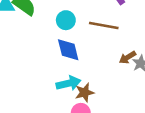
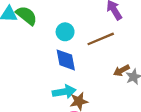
brown line: (104, 26) -> (101, 39), turned -36

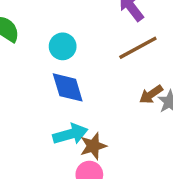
brown line: (101, 39) -> (138, 48), moved

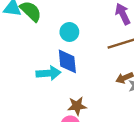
cyan arrow: (70, 134) -> (48, 73), moved

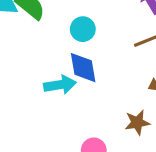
brown star: (77, 106) -> (137, 123), moved

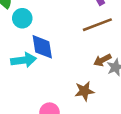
cyan circle: (83, 29) -> (22, 18), moved

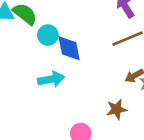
blue diamond: (42, 47) -> (69, 48), moved

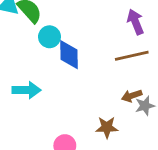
cyan arrow: (51, 79) -> (27, 90), moved

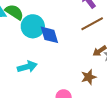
cyan circle: (49, 37) -> (33, 26), size x1.5

